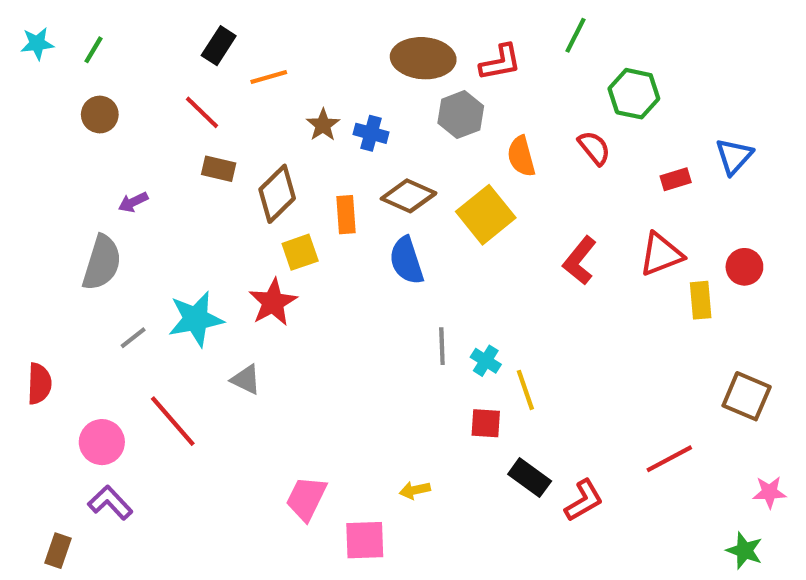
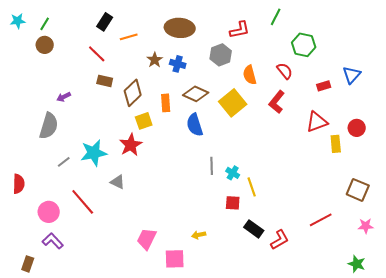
brown ellipse: (423, 58) -> (180, 28), moved
brown circle: (100, 115) -> (45, 45), moved
red L-shape: (580, 261) -> (277, 102), moved
pink star: (769, 492) -> (366, 226), moved

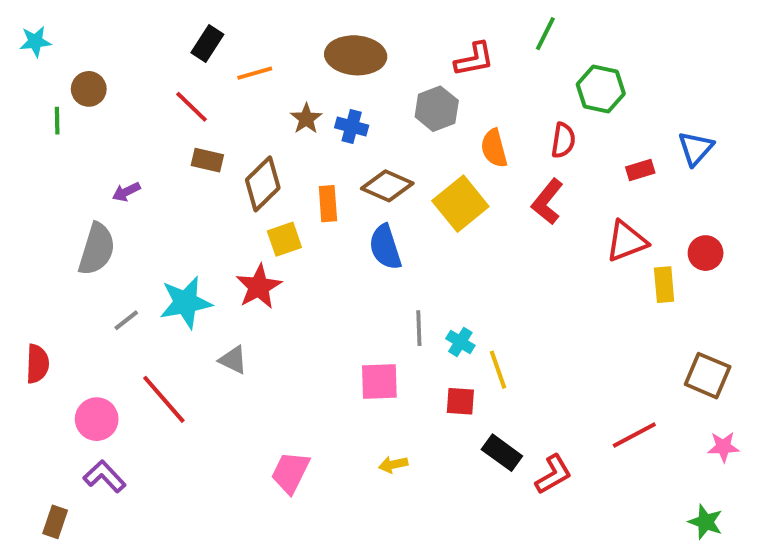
green line: (45, 24) -> (57, 121), moved, turned -32
red semicircle: (285, 71) -> (563, 140), turned 48
pink square: (175, 259) -> (379, 382), moved

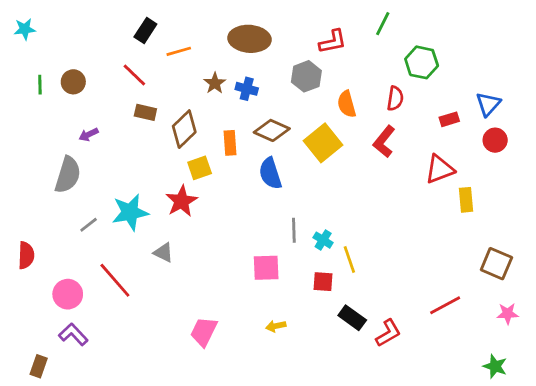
brown circle: (89, 89) -> (73, 82), moved
red circle: (706, 253) -> (495, 140), moved

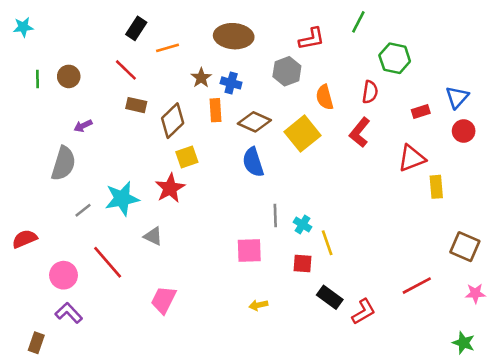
orange rectangle: (230, 143) -> (215, 110), moved
red semicircle: (26, 255) -> (25, 239), turned -115
pink trapezoid: (204, 332) -> (164, 300), moved

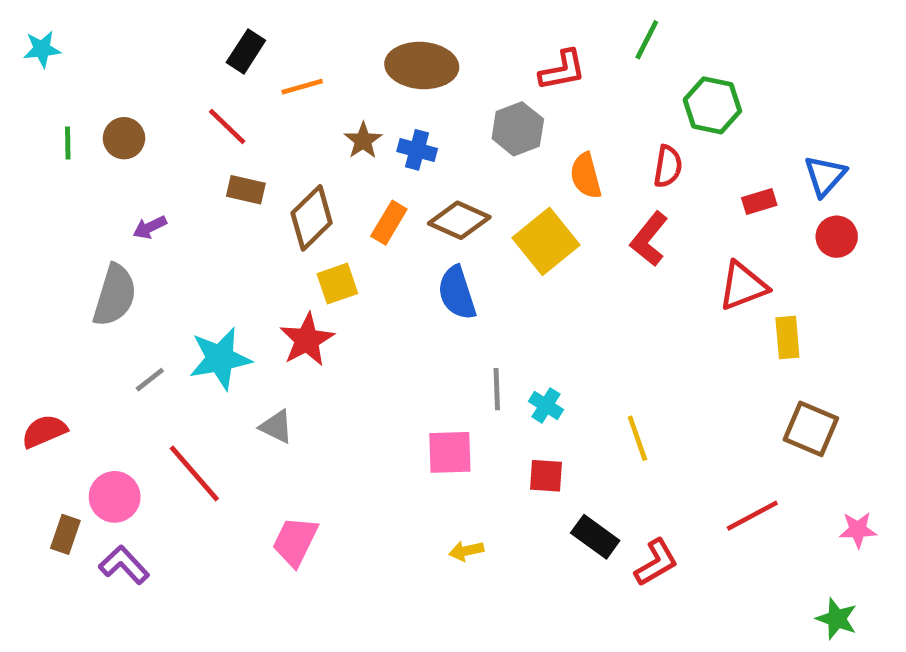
orange rectangle: (215, 110) -> (389, 223), moved, turned 35
yellow line: (327, 243) -> (637, 438), moved
brown square: (465, 247) -> (811, 429), moved
brown rectangle: (36, 343) -> (65, 534), moved

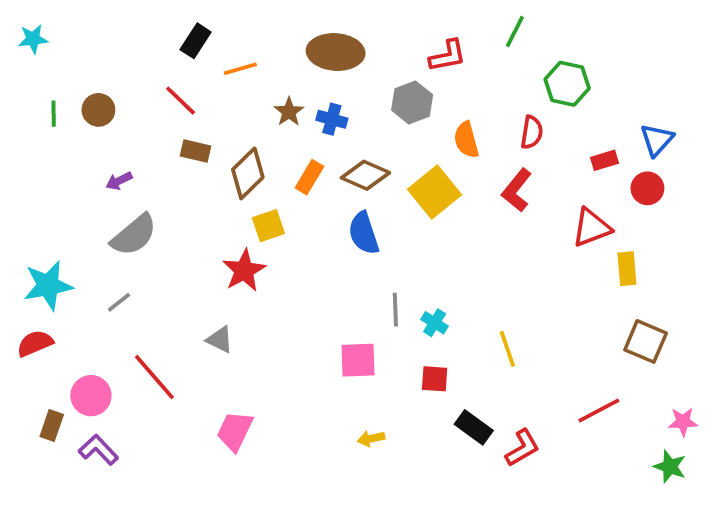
red circle: (837, 237) -> (647, 188), moved
gray semicircle: (115, 295) -> (134, 235), moved, turned 33
cyan star: (220, 359) -> (48, 285), moved
green star: (837, 619) -> (670, 467), moved

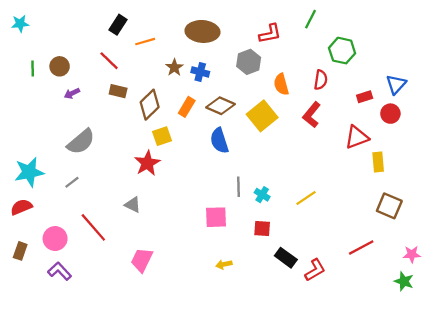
purple arrow: (119, 181) -> (72, 93), moved
yellow line: (507, 349) -> (306, 198), moved, turned 75
brown rectangle: (52, 425) -> (20, 251), moved

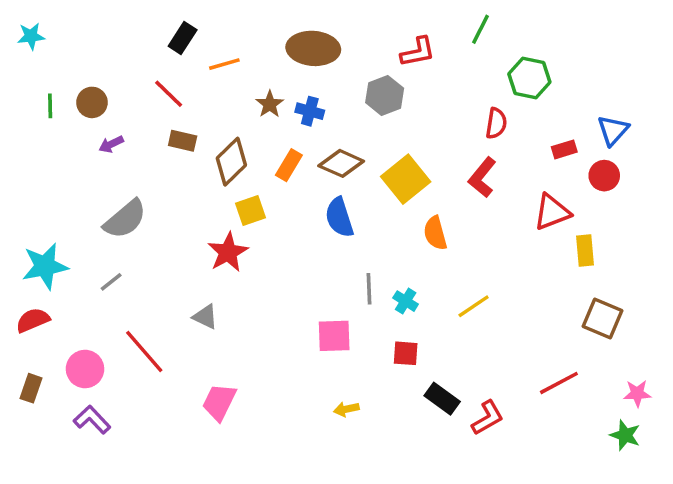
orange semicircle: (281, 84) -> (435, 233), moved

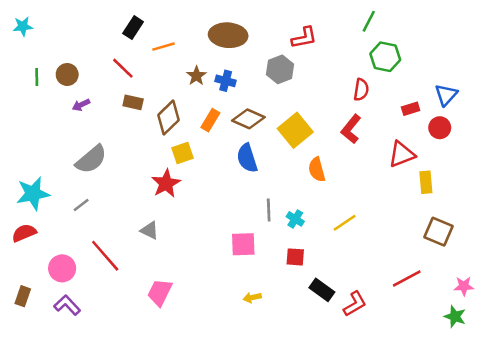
green line: (481, 29) -> (369, 21), moved
brown rectangle: (31, 388) -> (23, 296), moved

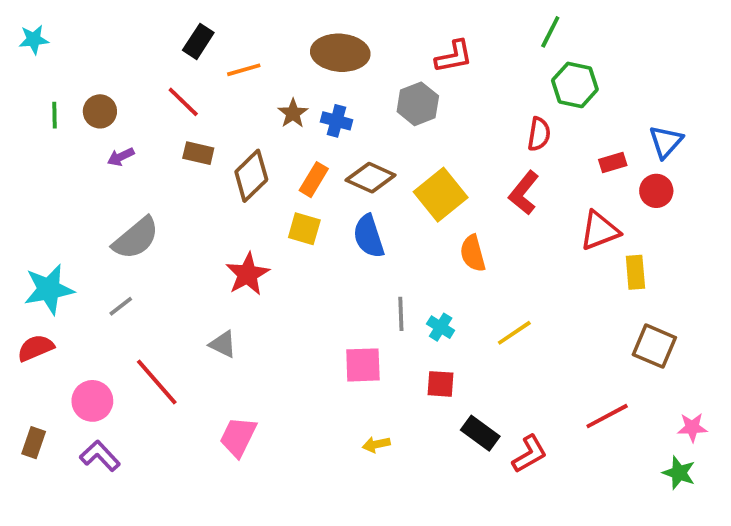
yellow square: (182, 153) -> (304, 229), moved, turned 35

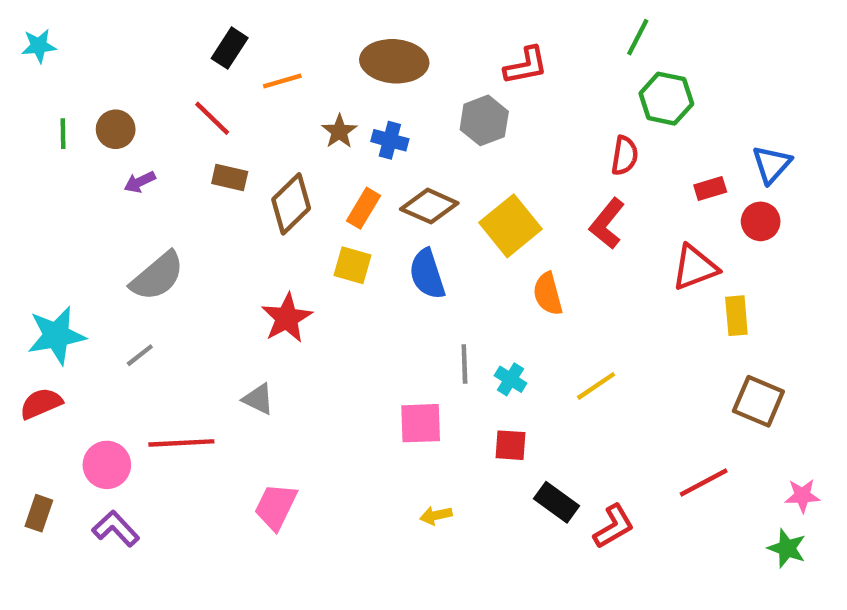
red line: (157, 382) -> (181, 443), turned -52

